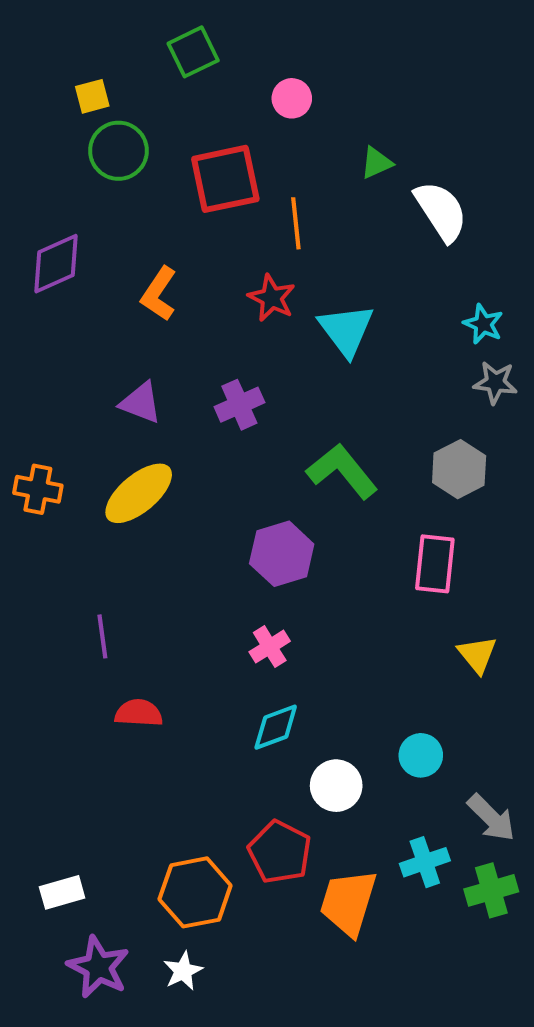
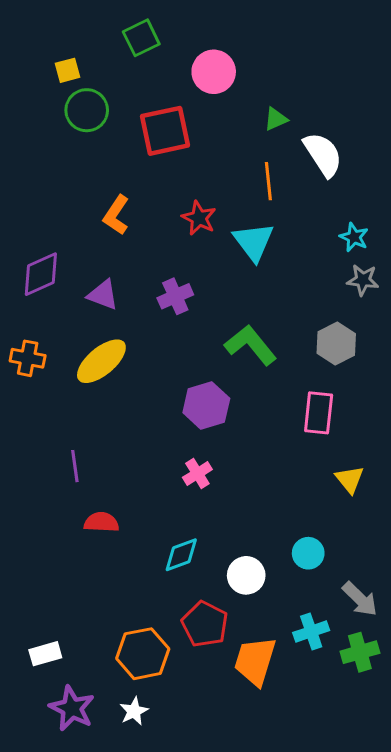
pink circle: (292, 98) -> (214, 72), size x1.5
orange line: (296, 223) -> (268, 181), moved
purple diamond: (56, 264) -> (41, 274), moved
cyan diamond: (276, 727) -> (181, 555), moved

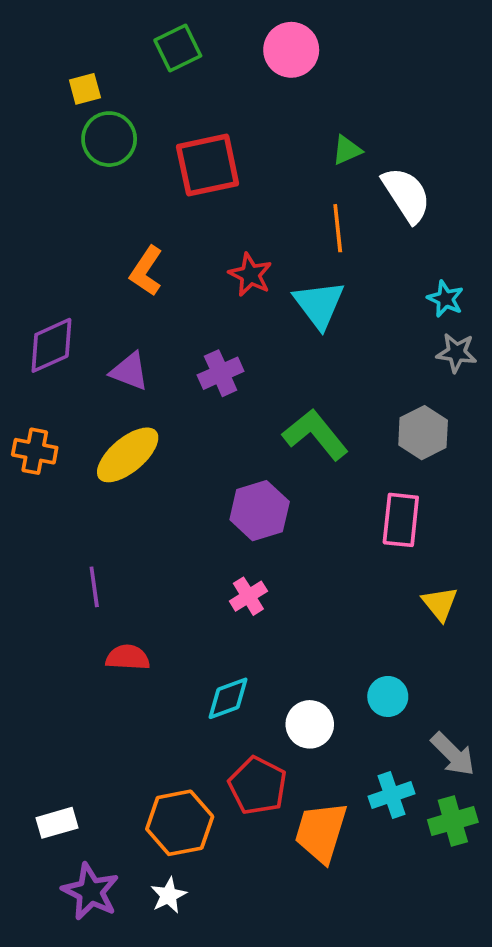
pink circle: (214, 72) -> (291, 50), moved

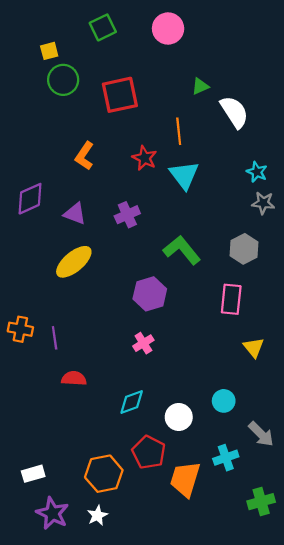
orange line: (338, 228) -> (179, 131), moved
orange cross: (35, 451) -> (20, 329), moved
green cross: (453, 821) -> (261, 502), moved

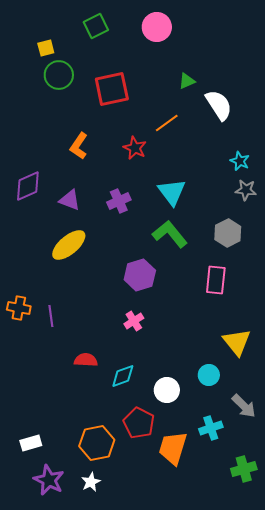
orange line: (179, 131) -> (167, 123), turned 60
cyan triangle: (184, 175) -> (172, 192), moved
yellow triangle: (254, 347) -> (237, 342), moved, size x1.4
red semicircle: (74, 378) -> (86, 360), moved

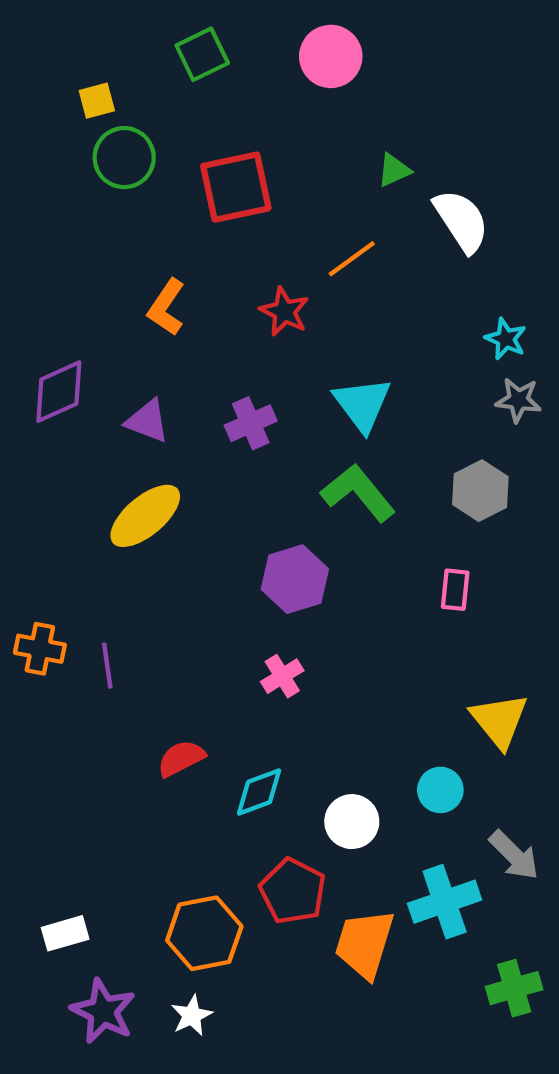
pink rectangle: (216, 280) -> (455, 590), size x0.7
red semicircle: (86, 360) -> (181, 758), turned -30
cyan cross: (211, 428) -> (445, 902), size x1.4

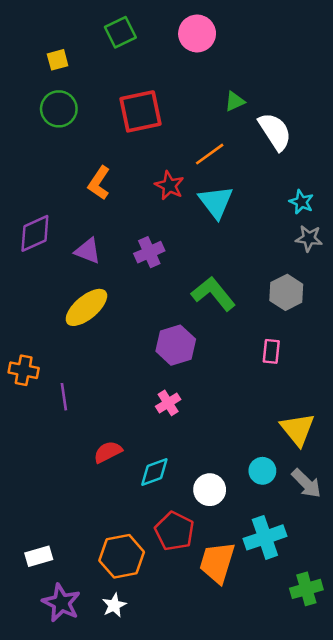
green circle: (124, 158) -> (59, 109), moved
cyan triangle: (362, 404) -> (216, 202), moved
orange cross: (40, 649) -> (24, 370), moved
gray arrow: (514, 855) -> (306, 483), moved

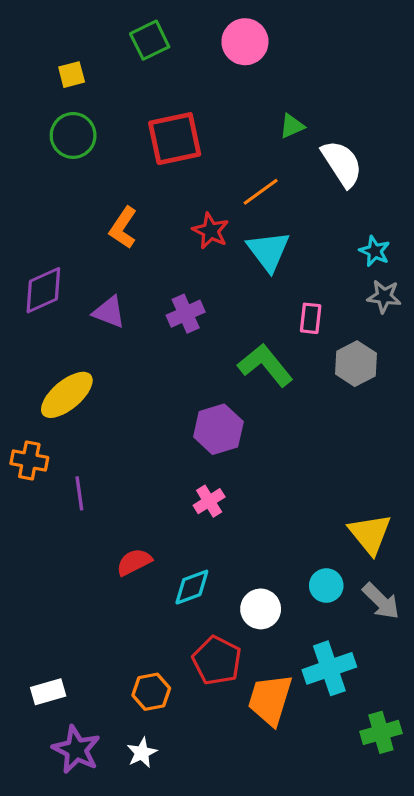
yellow ellipse: (86, 307) -> (67, 395), moved
pink rectangle: (271, 351) -> (311, 318), moved
orange hexagon: (122, 556) -> (151, 692), size x0.7

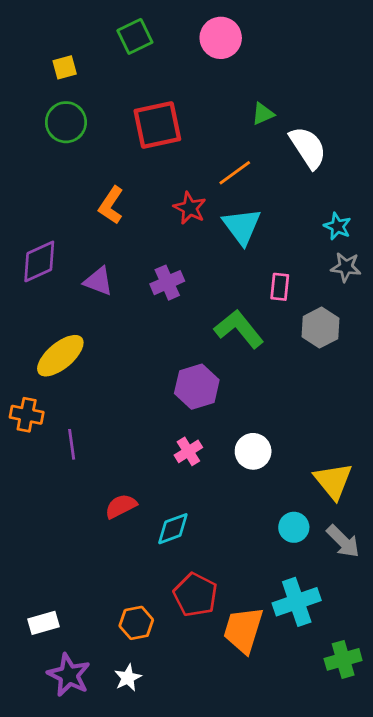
white circle: (261, 609) -> (253, 451), moved

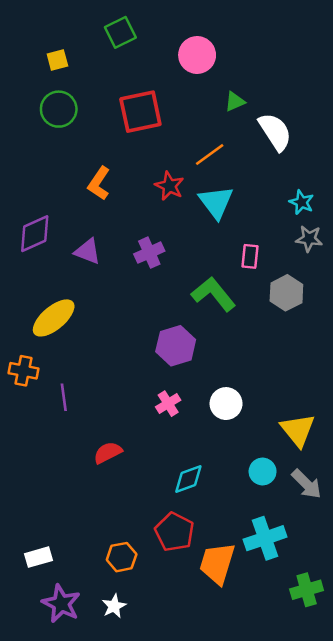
pink circle: (221, 38) -> (197, 55), moved
cyan diamond: (173, 529) -> (188, 479), moved

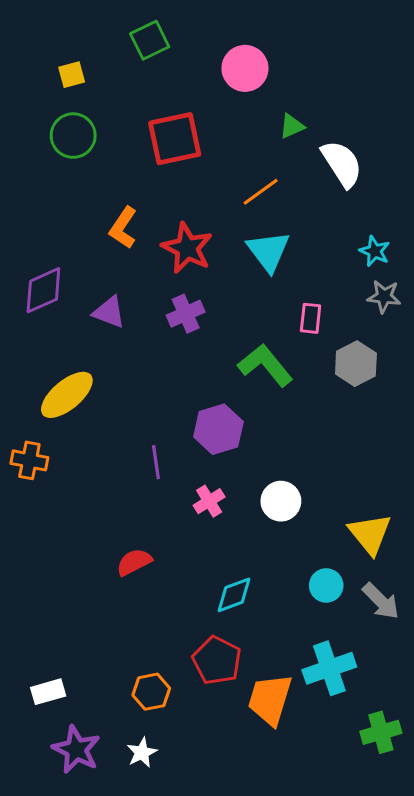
red star: (169, 186) -> (187, 248), moved, size x1.4
purple line: (64, 397) -> (156, 462), moved

